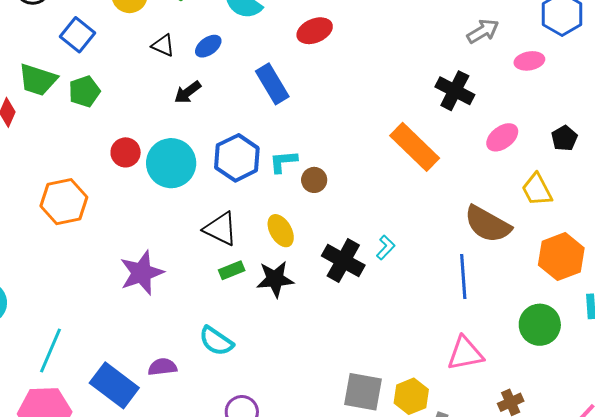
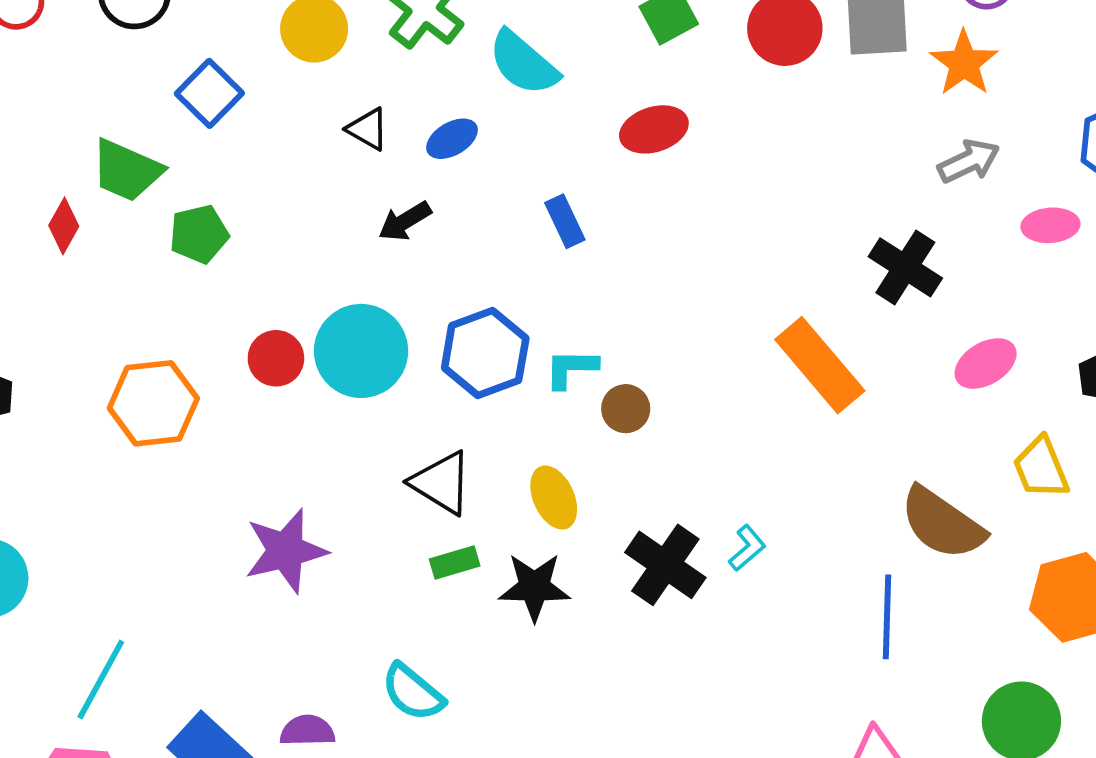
blue rectangle: (272, 84) -> (565, 221), size x0.7
green pentagon: (84, 91) -> (199, 234), moved
red circle: (126, 152) -> (276, 358), moved

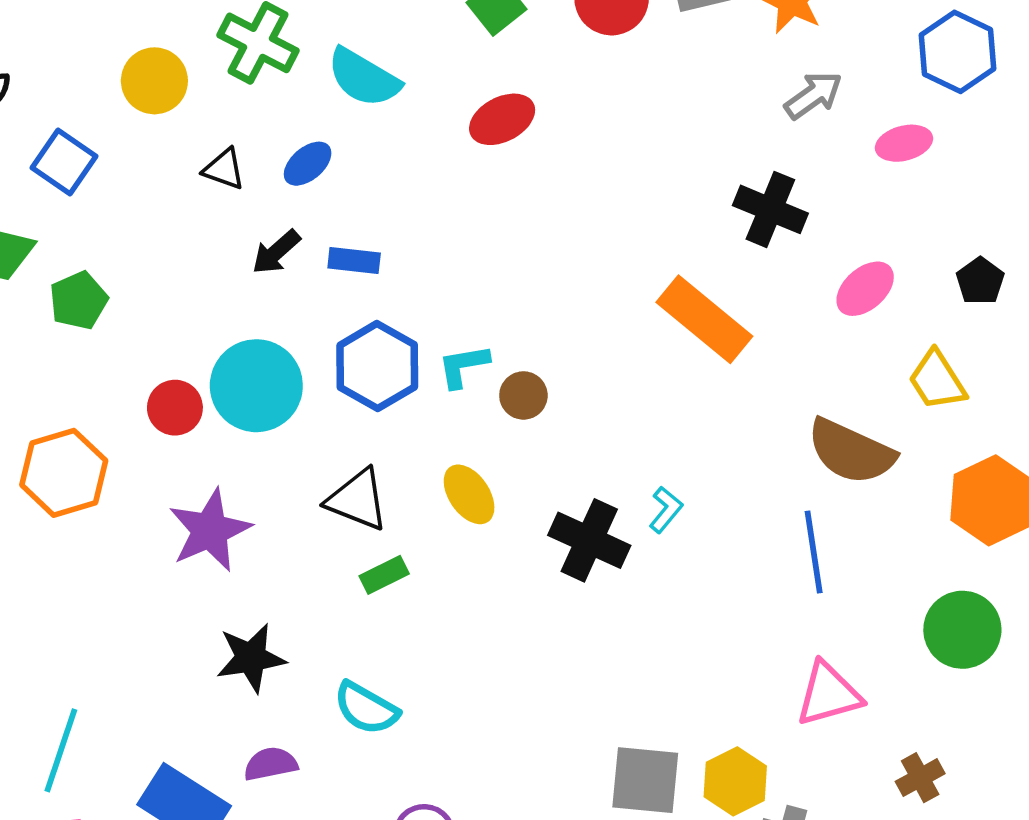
blue rectangle: (565, 221) -> (354, 261), moved, turned -48
purple star: (286, 551) -> (210, 530), moved
black star: (534, 587) -> (251, 658), moved

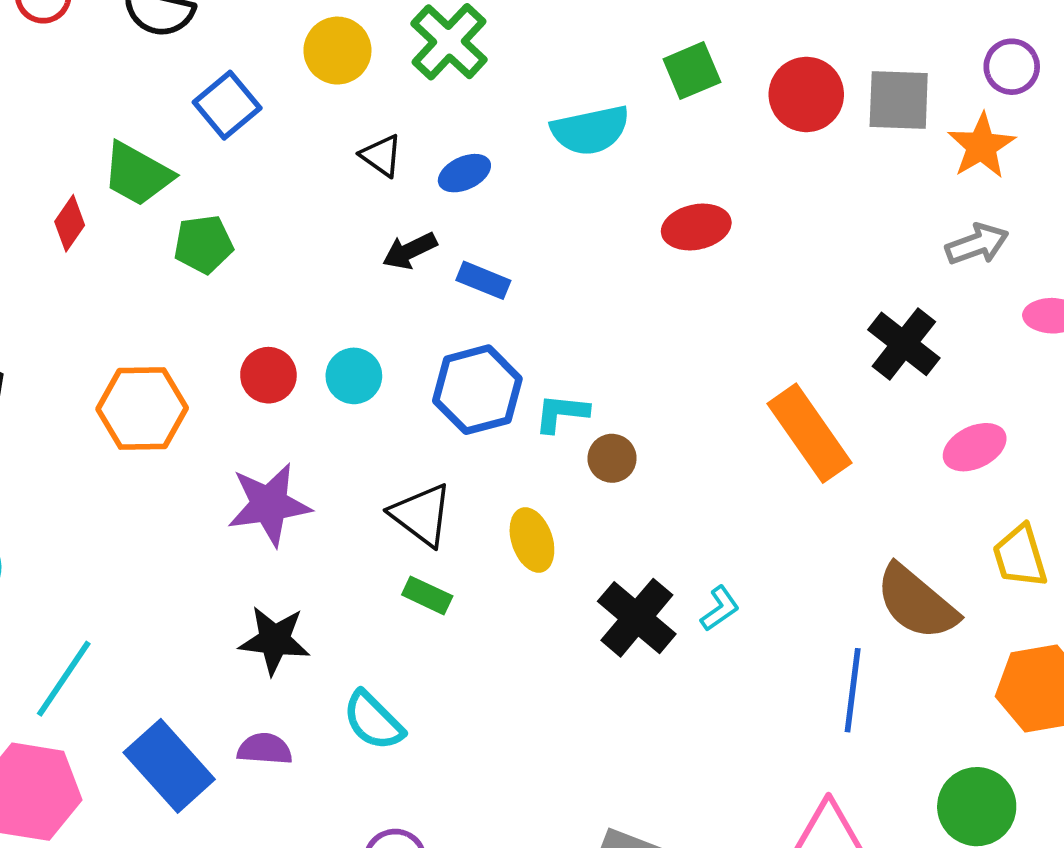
cyan semicircle: (364, 78) -> (590, 130), moved, turned -58
red ellipse: (502, 119) -> (696, 227), moved
cyan circle: (256, 386) -> (354, 376), size x0.6
green rectangle: (384, 575) -> (427, 595), turned 36

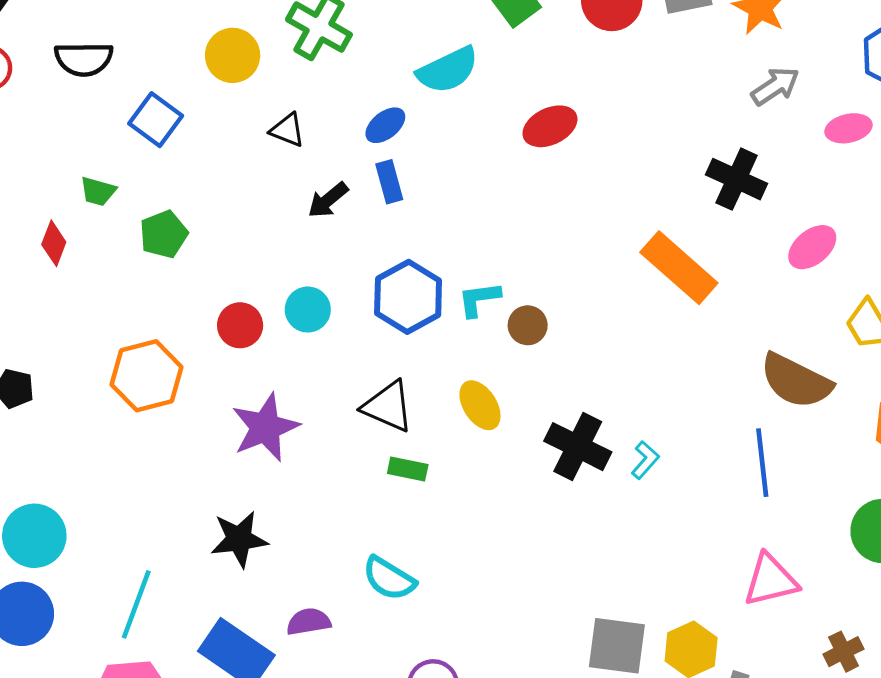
blue ellipse: (464, 173) -> (385, 125), moved
green trapezoid: (137, 174) -> (98, 191), size x0.6
blue rectangle: (483, 280) -> (389, 182), moved, turned 66
cyan L-shape: (720, 609) -> (645, 460), moved
black star: (274, 640) -> (239, 539), moved

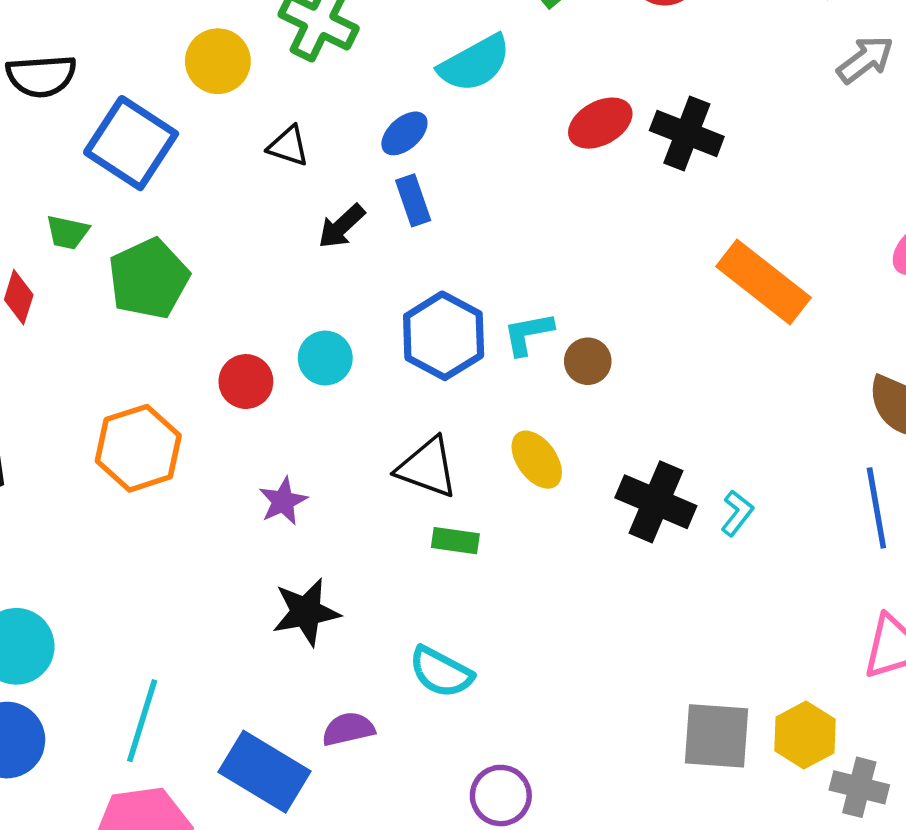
blue square: (156, 120) -> (131, 143), size x1.4
black cross: (737, 179) -> (687, 134), moved
green pentagon: (164, 234) -> (149, 279), size x1.4
purple star: (265, 427) -> (283, 501), size x0.6
black star: (239, 539) -> (306, 612), moved

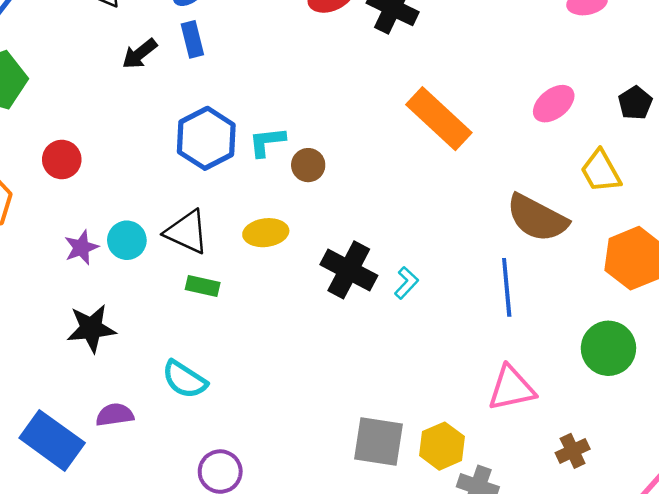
cyan circle: (325, 358) -> (127, 240), moved
yellow ellipse: (537, 460) -> (266, 233), turned -66

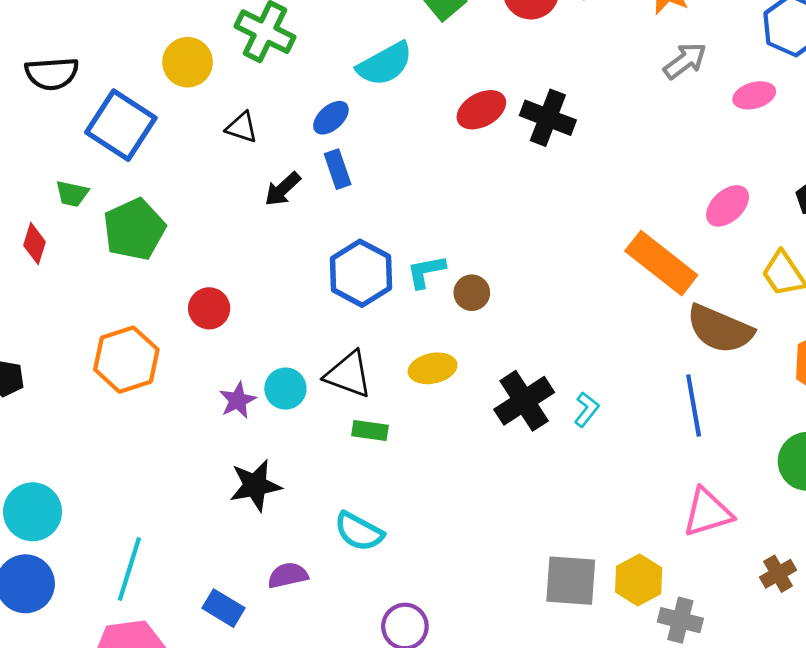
orange rectangle: (439, 119) -> (661, 263), moved
black cross: (349, 270) -> (524, 401), turned 34
blue rectangle: (52, 440) -> (223, 608), size x0.6

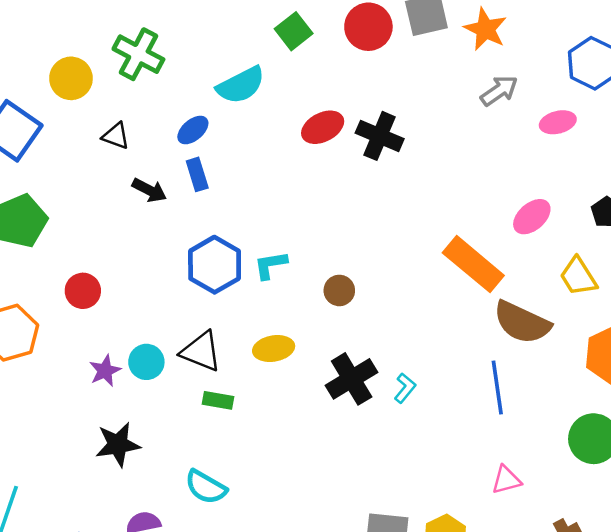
black arrow: (283, 189) -> (149, 190), turned -112
brown circle: (472, 293) -> (339, 290), moved
pink triangle: (707, 512) -> (506, 480), size x0.7

